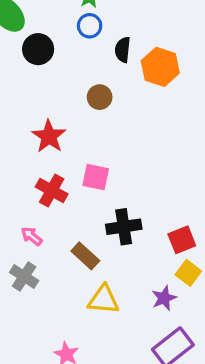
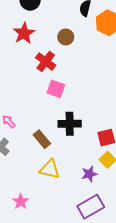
red star: (49, 136) -> (24, 33), moved
red cross: (52, 190) -> (46, 62), moved

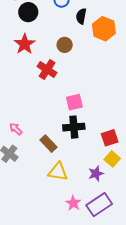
pink square: (56, 89) -> (74, 102), moved, turned -30
pink star: (21, 202) -> (73, 203), moved

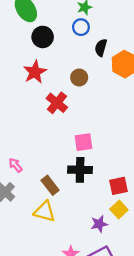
yellow triangle: (58, 172) -> (44, 211), moved

